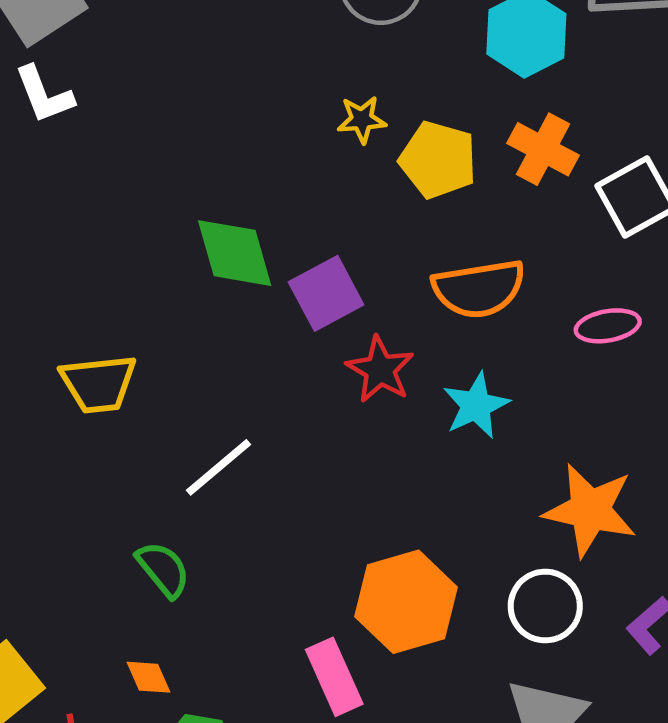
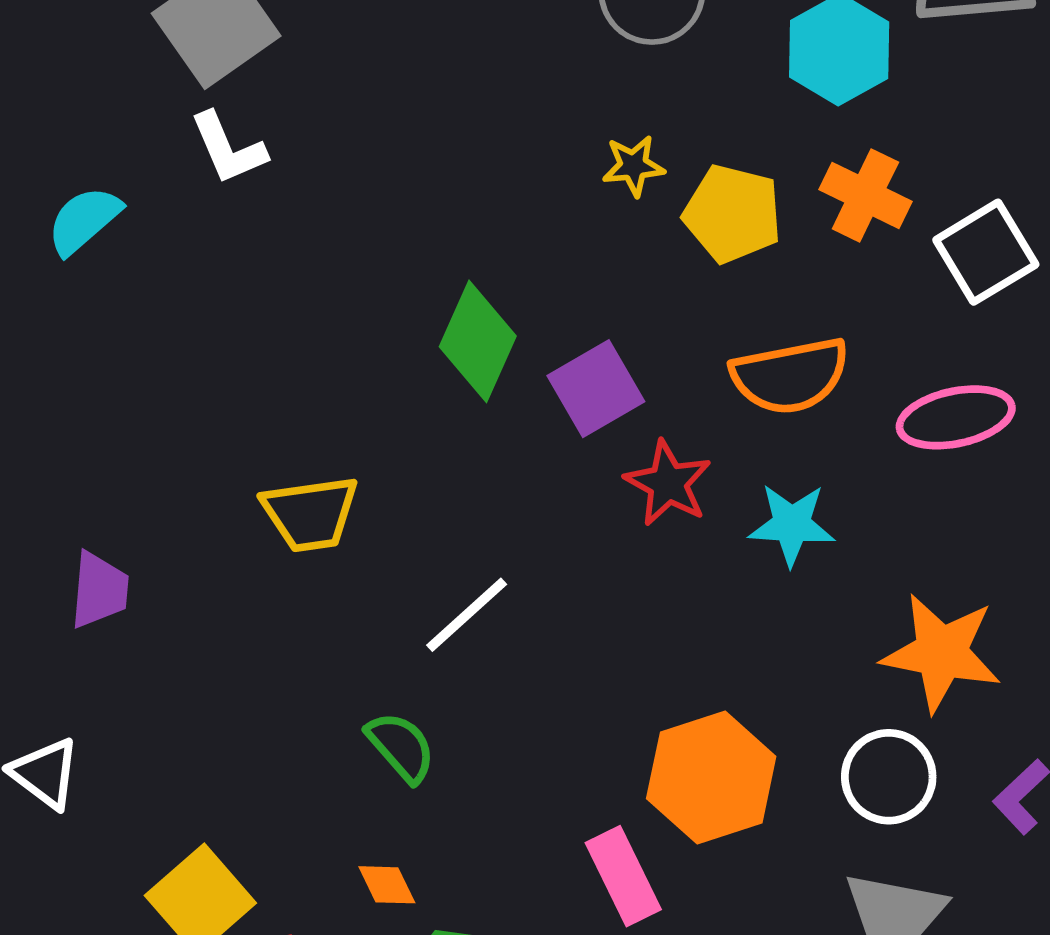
green diamond: (235, 253) -> (478, 341), turned 42
pink ellipse: (608, 326) -> (956, 417), size x1.4
cyan star: (476, 405) -> (792, 525), turned 30

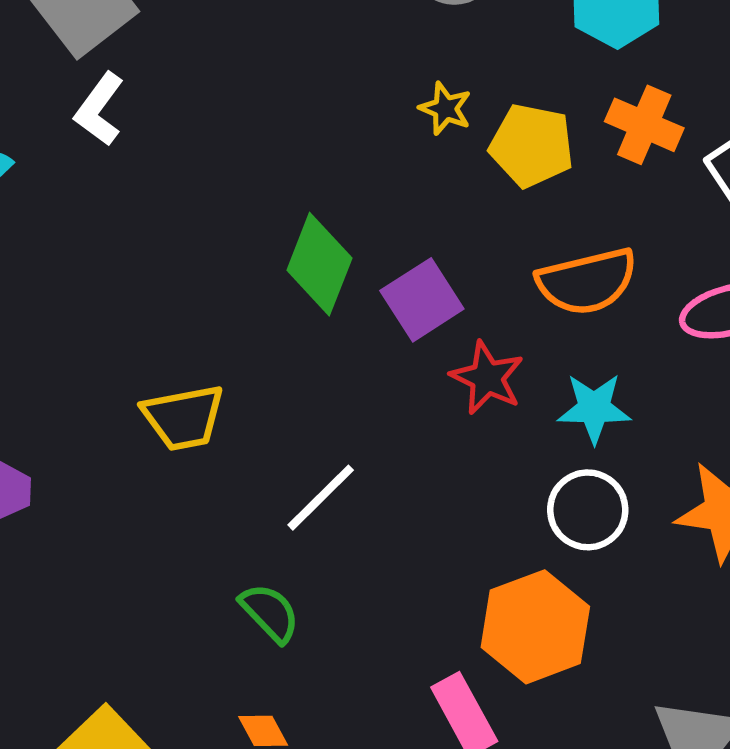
white L-shape: (228, 148) -> (99, 109), turned 62
yellow star: (633, 166) -> (445, 109), turned 30
white circle: (889, 777) -> (588, 510), moved

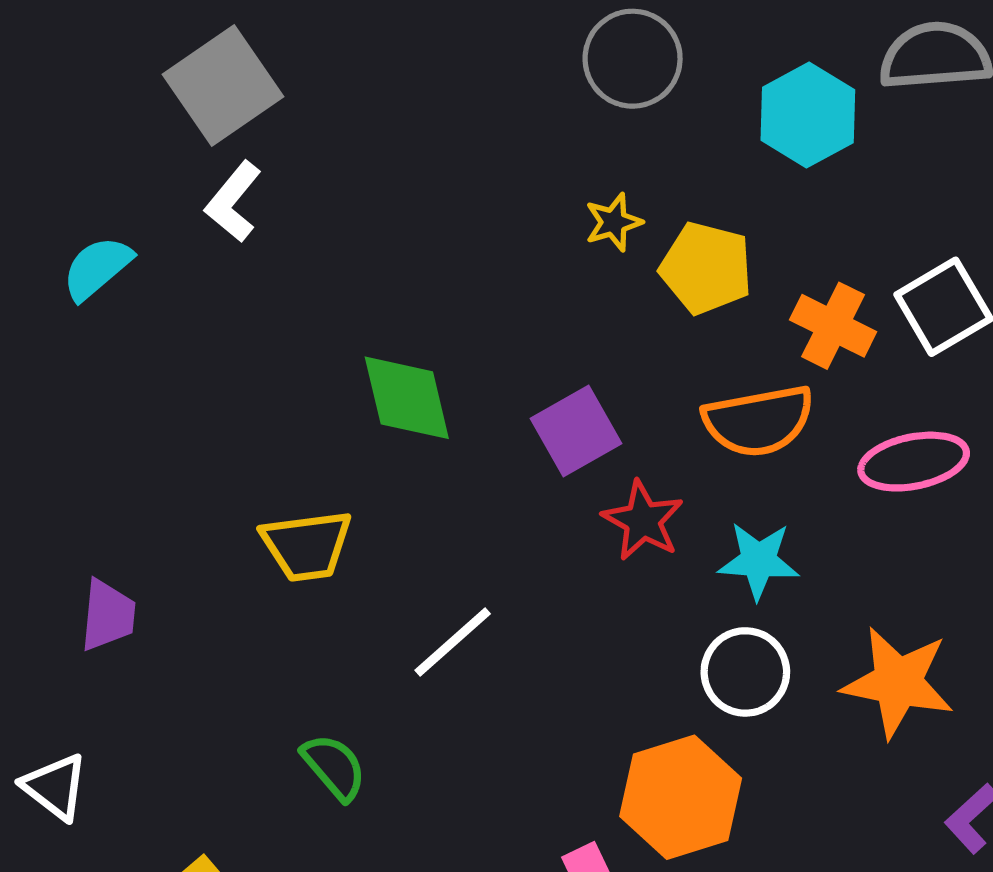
yellow star: (445, 109) -> (614, 222), turned 30
orange cross: (644, 125) -> (833, 326), moved
green diamond: (319, 264) -> (407, 398), moved, turned -38
green semicircle: (270, 613) -> (334, 767), moved

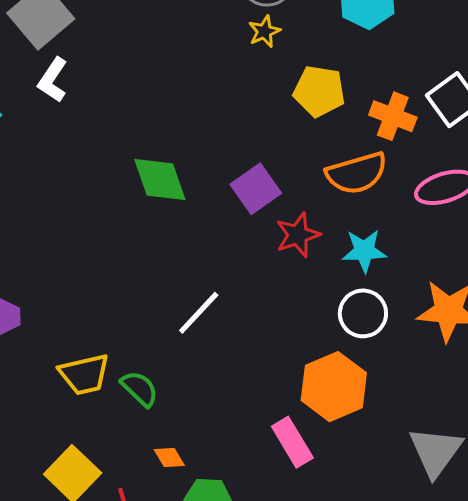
yellow star: (614, 222) -> (264, 31), moved
red star: (643, 521) -> (298, 235), turned 30
yellow trapezoid: (307, 546) -> (84, 374), moved

